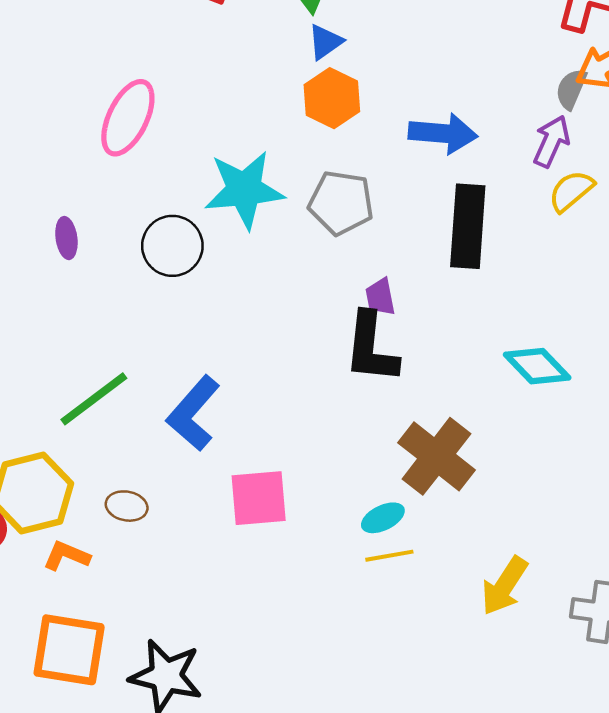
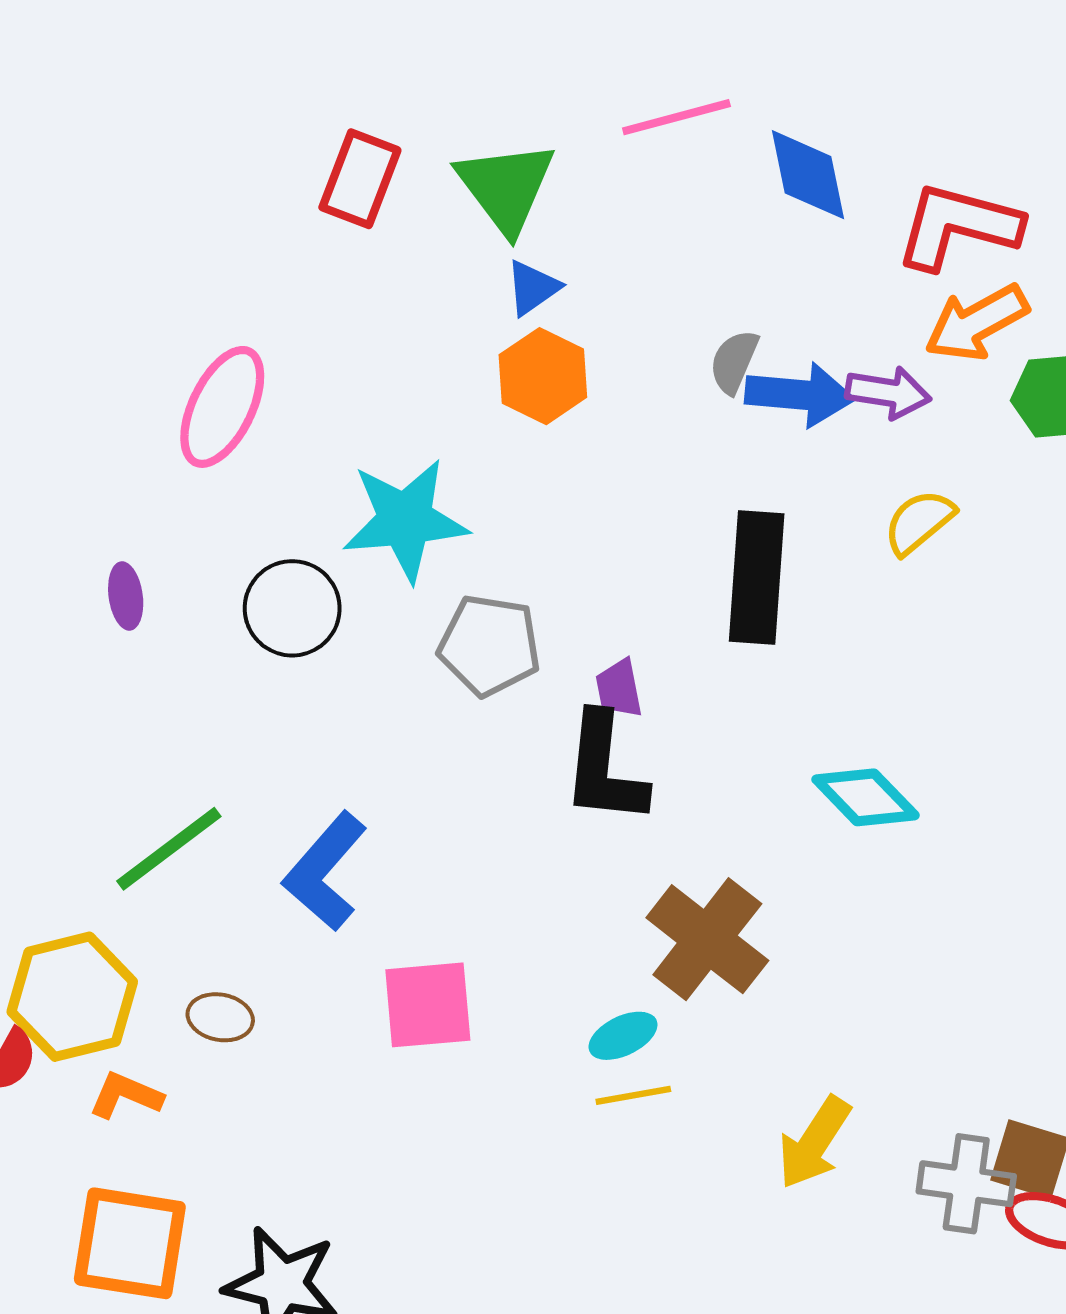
gray semicircle: (571, 89) -> (734, 362), moved
blue arrow: (443, 133) -> (800, 395), moved
purple arrow: (552, 141) -> (888, 393), moved, turned 75
gray pentagon: (341, 203) -> (489, 645), moved

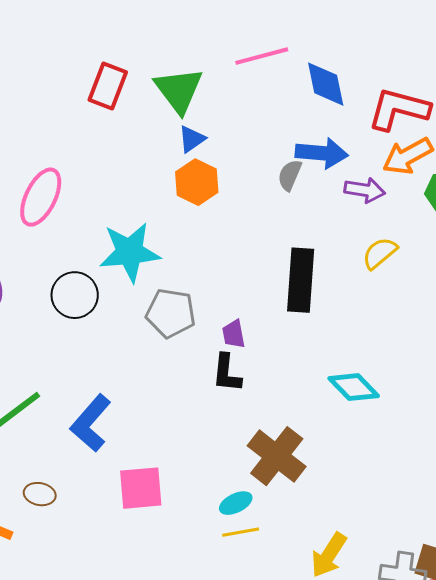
blue arrow: (800, 395) -> (322, 153), moved
black L-shape: (605, 769) -> (227, 373), size x0.7

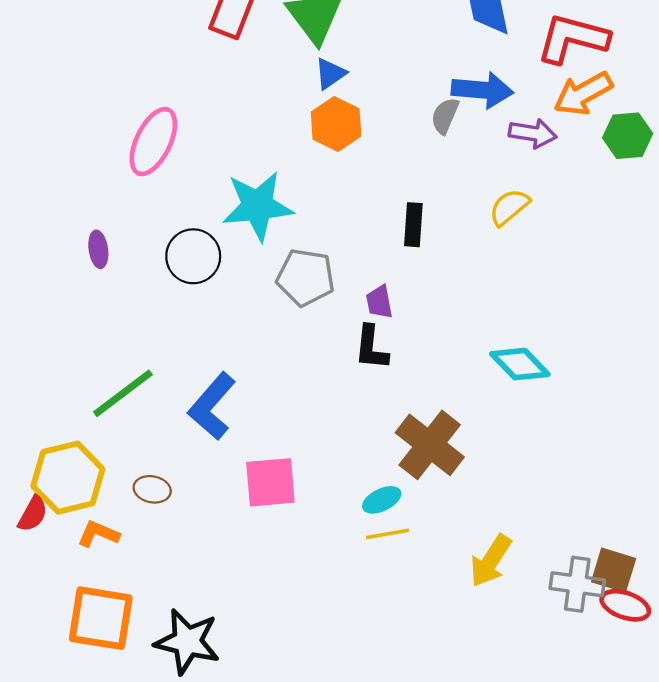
yellow semicircle: (380, 253) -> (509, 207), moved
black rectangle: (301, 280) -> (413, 225), moved, size x0.6

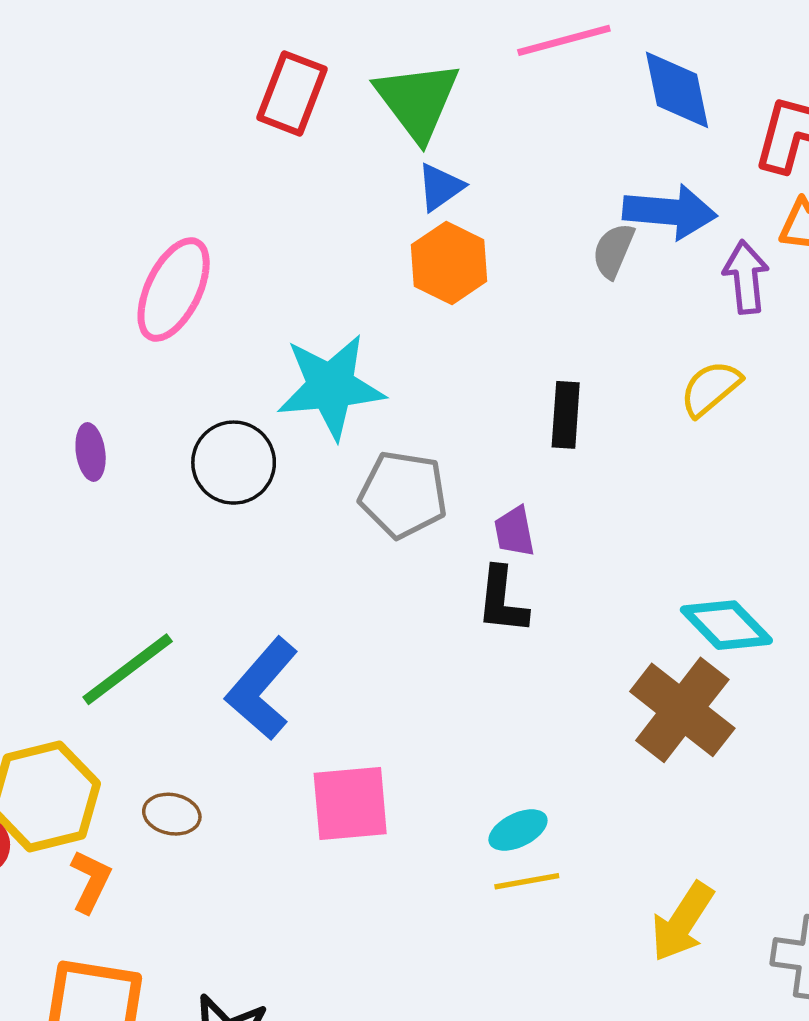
purple arrow: (533, 133) -> (746, 277), turned -105
brown cross: (430, 445) -> (682, 710), moved
orange L-shape: (98, 534) -> (91, 881), turned 93

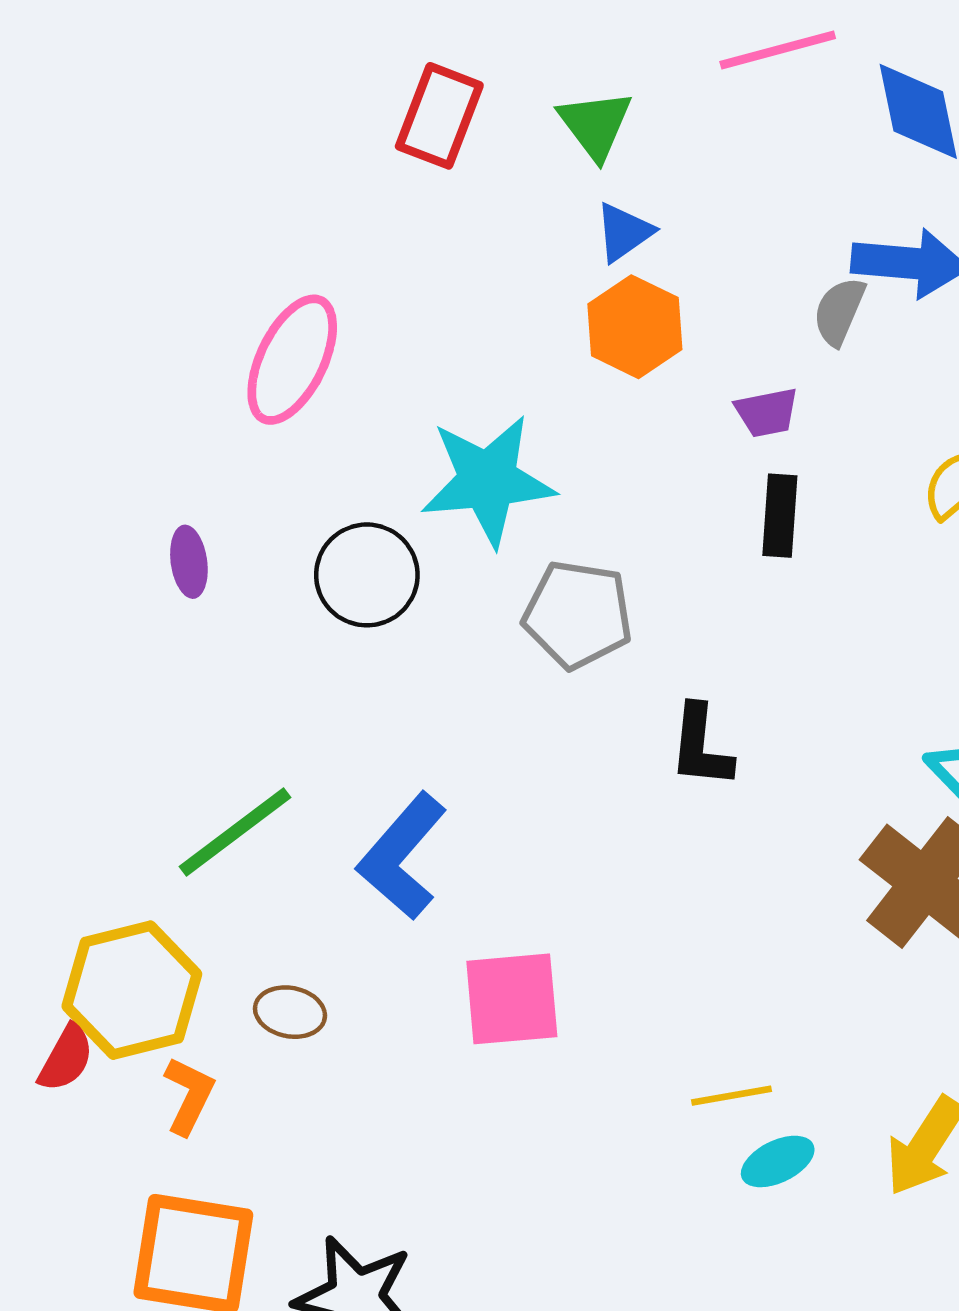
green triangle: (417, 100) -> (595, 125), size x0.7
purple trapezoid: (514, 531) -> (767, 412), moved, turned -90
cyan ellipse: (518, 830) -> (778, 1161), moved

